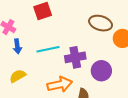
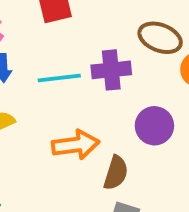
purple cross: (75, 57) -> (111, 70), moved

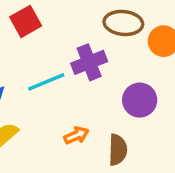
orange arrow: (76, 145) -> (76, 135), size x0.6

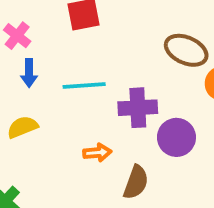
purple cross: (89, 62) -> (138, 108), moved

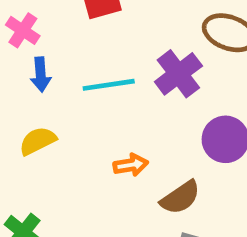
purple cross: (138, 108) -> (178, 74), moved, turned -30
brown semicircle: (136, 182) -> (180, 197), turned 40

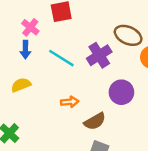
pink cross: (23, 30) -> (30, 27), moved
cyan line: (109, 85) -> (61, 58), turned 36

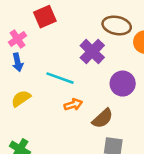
pink cross: (30, 27) -> (18, 39), turned 30
cyan line: (61, 58) -> (60, 78), moved

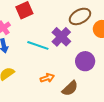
brown ellipse: (117, 25) -> (80, 16), turned -40
cyan line: (60, 78) -> (38, 45), moved

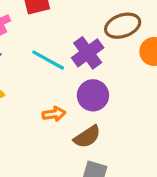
purple circle: (85, 61) -> (93, 95), moved

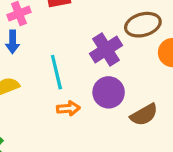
cyan line: (48, 60) -> (56, 72), moved, turned 44
brown semicircle: (87, 137) -> (144, 115), moved

